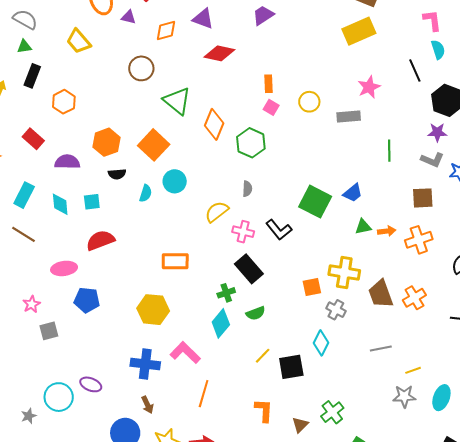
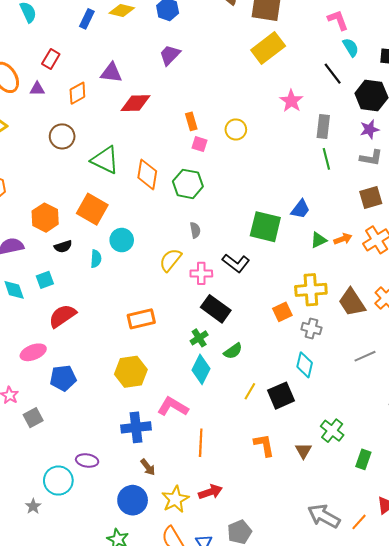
gray rectangle: (349, 116) -> (323, 126), moved, turned -65

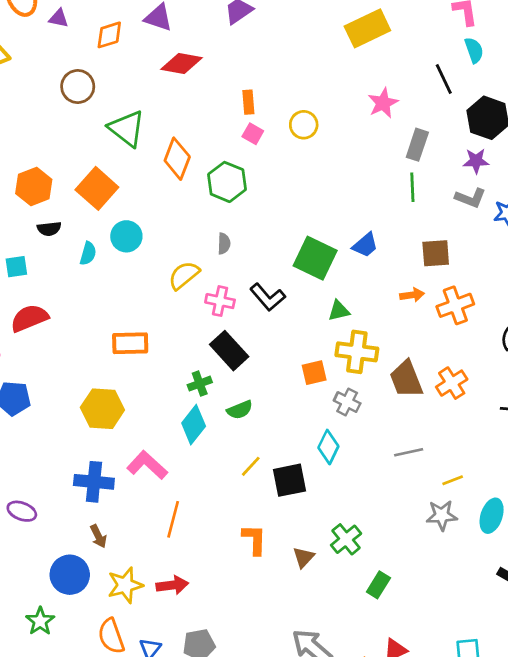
brown square: (371, 198) -> (436, 253), moved
green triangle: (319, 240) -> (339, 311), moved

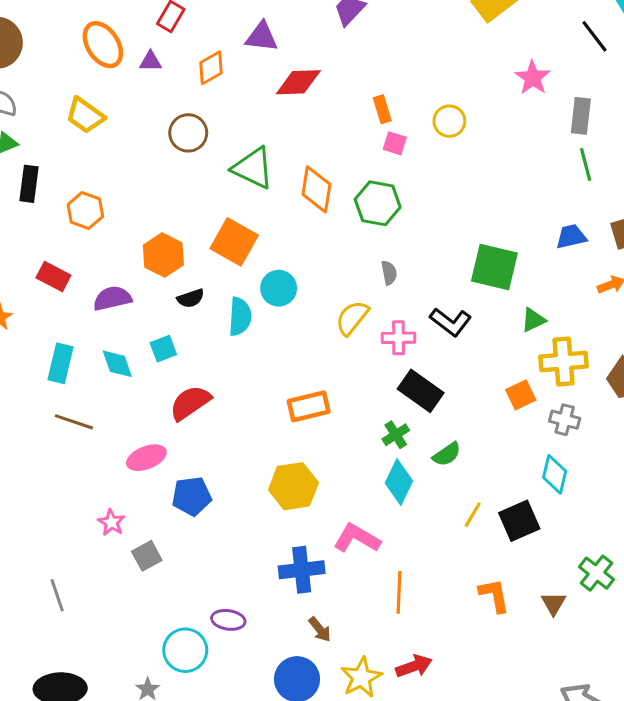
blue trapezoid: (365, 245) -> (571, 237), moved, turned -140
cyan semicircle: (88, 253) -> (240, 317), size x1.4

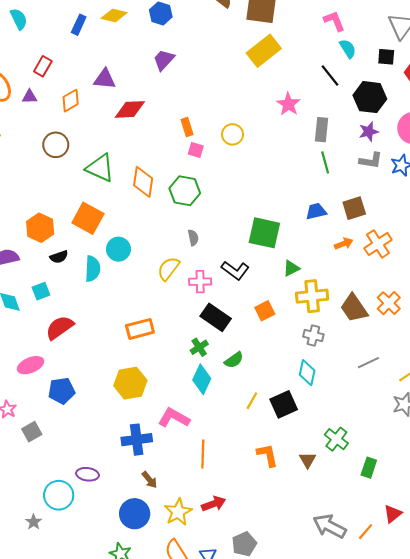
orange square: (521, 395) -> (265, 311), moved

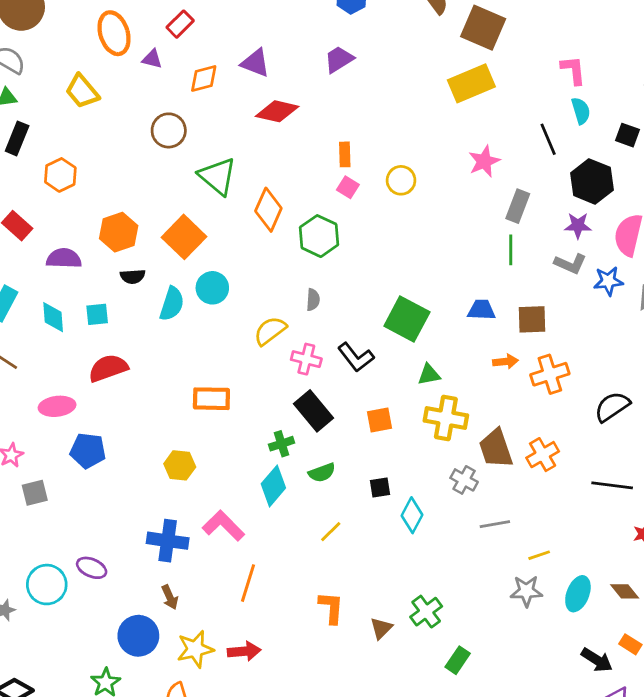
gray cross: (313, 336) -> (464, 480), moved
yellow hexagon: (130, 383) -> (180, 465), size x0.7
black square: (284, 404) -> (380, 488), moved, size x0.6

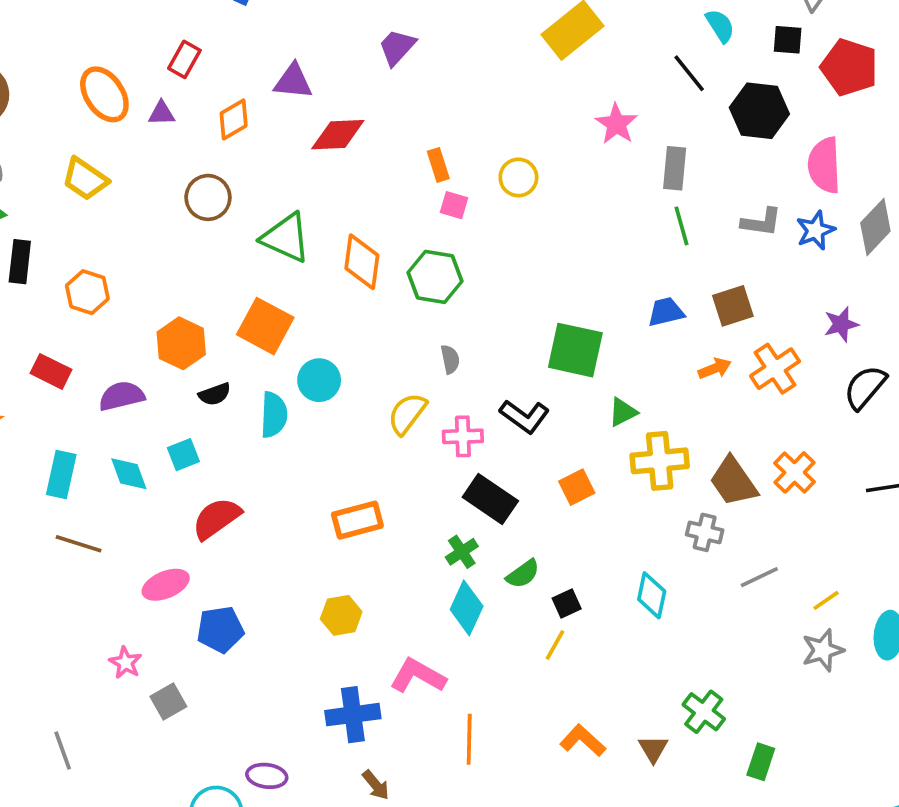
purple star: (578, 226) -> (841, 324), moved
black square: (380, 488) -> (567, 603), moved
orange L-shape: (331, 608) -> (583, 741), turned -36

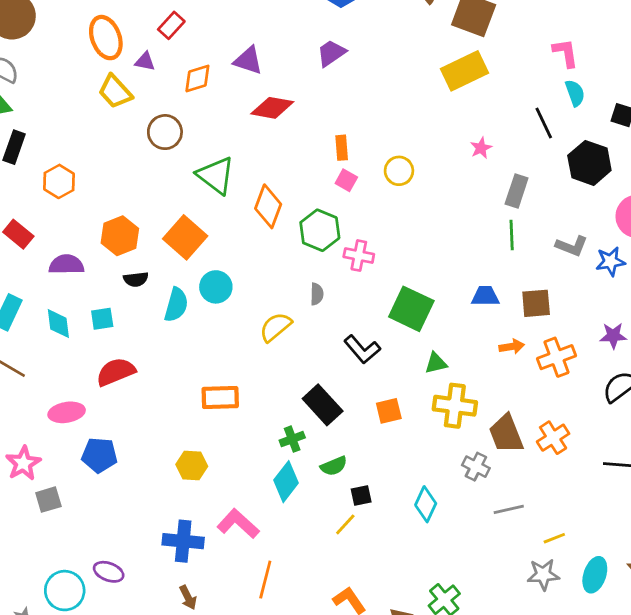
pink star: (616, 124) -> (481, 148), size x0.7
yellow trapezoid: (85, 179) -> (115, 92), moved
pink cross: (463, 436) -> (359, 256), moved
pink star: (125, 663) -> (23, 463), size x1.4

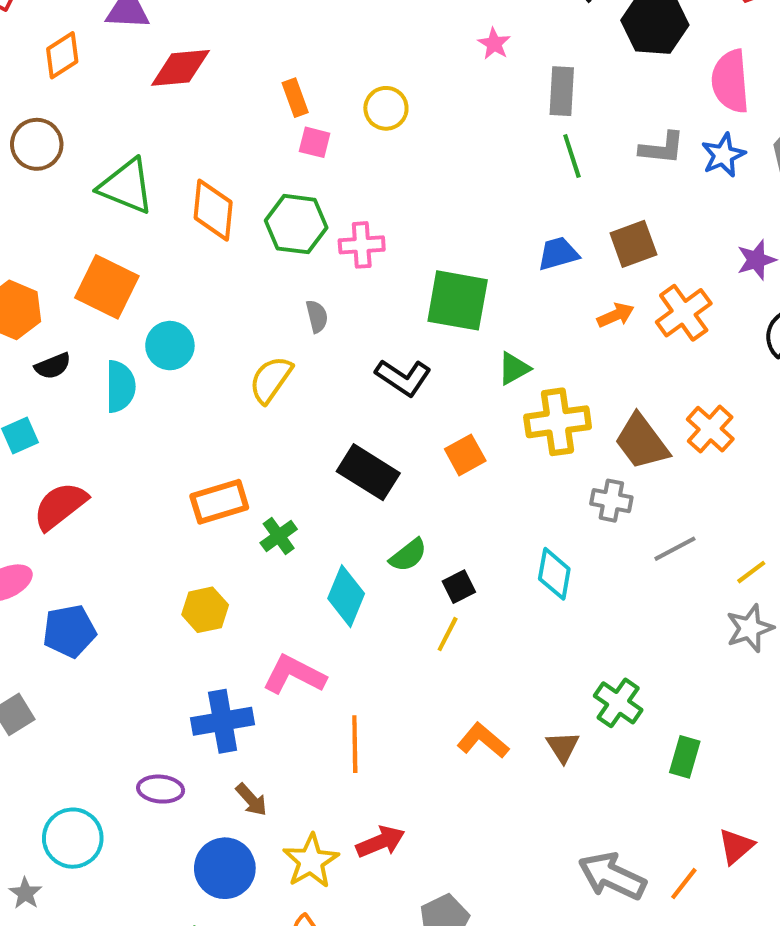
green cross: (292, 439) -> (279, 536), moved
purple ellipse: (109, 572) -> (161, 789), moved

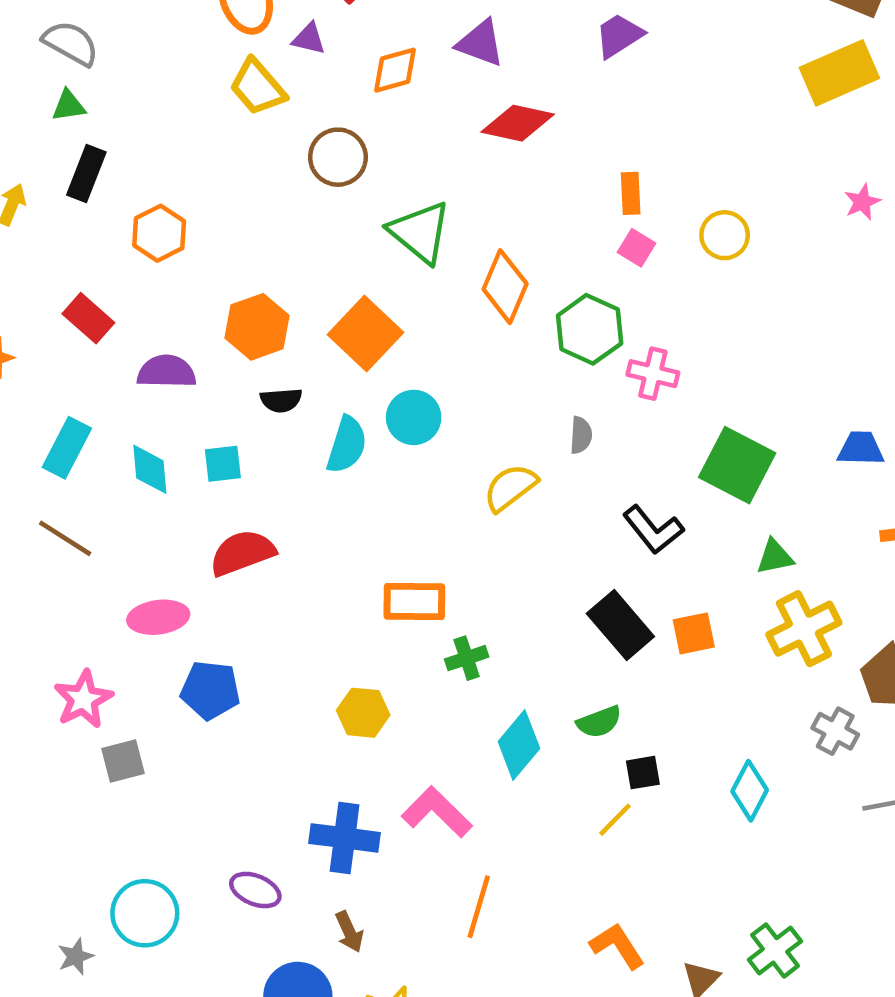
yellow cross: (558, 422) -> (804, 629), turned -36
black rectangle: (368, 472) -> (620, 625), moved

